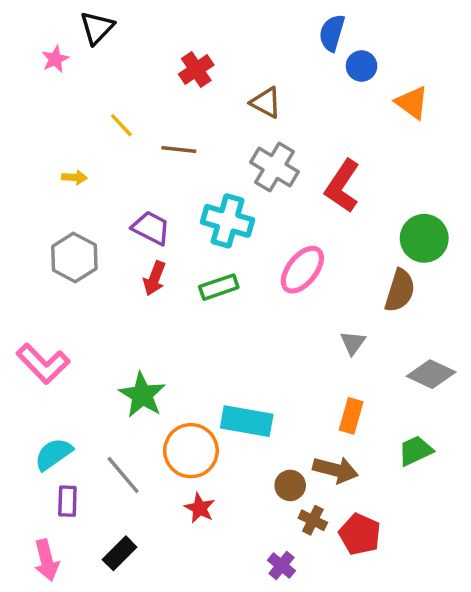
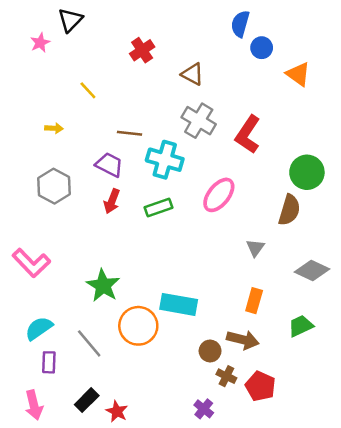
brown line: (179, 150) -> (129, 133), moved
red star: (200, 508) -> (117, 411), moved

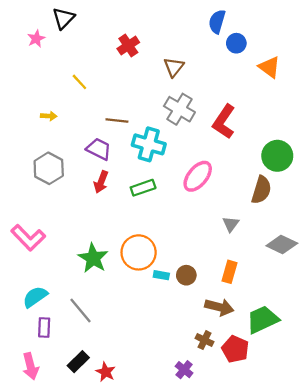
brown triangle: (192, 74) -> (174, 67), turned 40
cyan rectangle: (179, 304) -> (161, 275), size x0.5
orange circle: (138, 326) -> (139, 252), moved
green trapezoid: (301, 326) -> (263, 320), moved, size x1.4
brown circle: (210, 351) -> (186, 275), moved

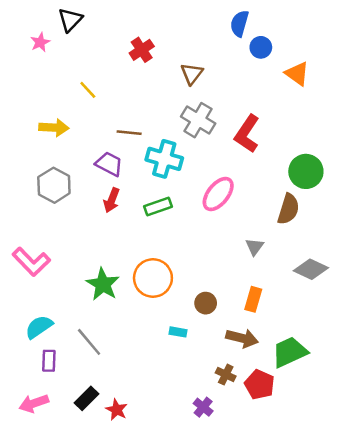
yellow arrow: (49, 116) -> (54, 128), size x1.6
cyan rectangle: (161, 275) -> (178, 332), moved
pink arrow: (31, 366) -> (34, 403), turned 85

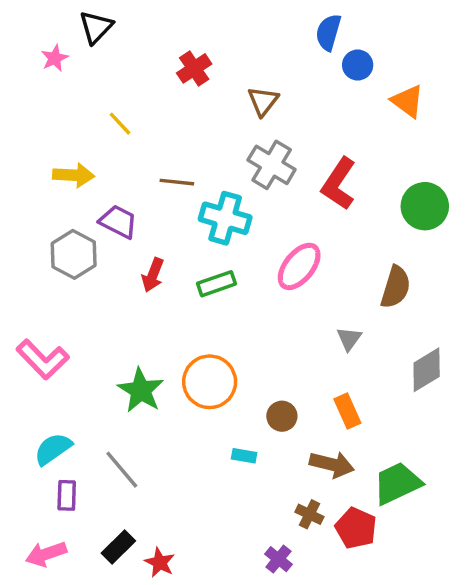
purple trapezoid: (109, 164) -> (118, 222), moved
green circle: (306, 171) -> (425, 206), moved
gray diamond: (311, 269) -> (427, 370), turned -56
orange rectangle: (253, 299) -> (347, 411), turned -40

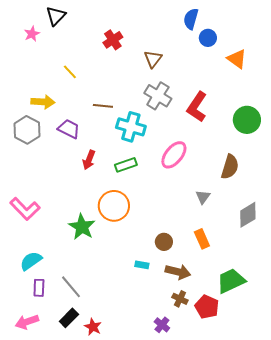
gray hexagon: (74, 254) -> (27, 130), moved
orange circle: (210, 382) -> (114, 206), moved
brown arrow: (332, 464) -> (178, 272), moved
gray line: (122, 470) -> (71, 287), moved

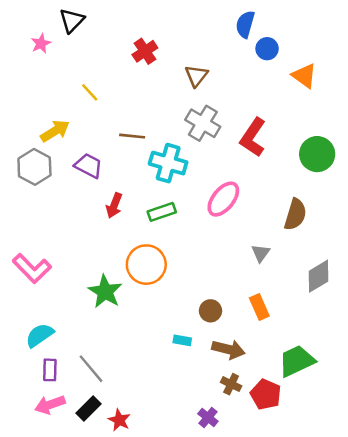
yellow arrow: (43, 102) -> (55, 131), turned -35
pink arrow: (27, 322) -> (50, 405), moved

